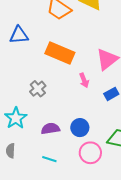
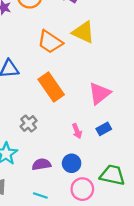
orange rectangle: (60, 53) -> (51, 87), turned 32
pink arrow: (84, 80) -> (77, 131), moved

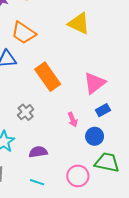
orange trapezoid: (50, 42) -> (24, 33), moved
blue rectangle: (104, 129) -> (103, 110), moved
blue circle: (72, 163) -> (95, 136), moved

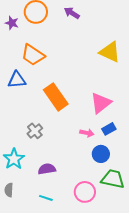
yellow triangle: (79, 23) -> (110, 52), moved
pink arrow: (73, 120) -> (87, 133), moved, turned -56

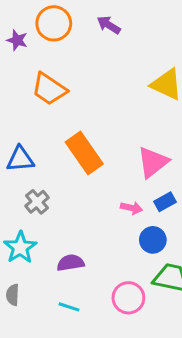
blue triangle: (17, 80) -> (20, 159), moved
gray cross: (35, 131) -> (37, 202), moved

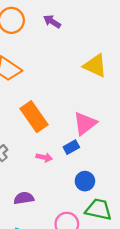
blue rectangle: (165, 202) -> (71, 147), moved
pink arrow: (132, 208) -> (44, 157), moved

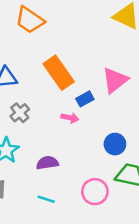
blue rectangle: (71, 147) -> (85, 99), moved

